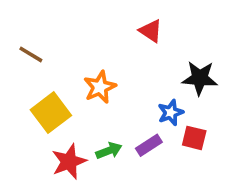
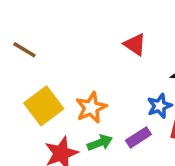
red triangle: (151, 31) -> (135, 44), moved
orange star: (100, 87) -> (91, 108), moved

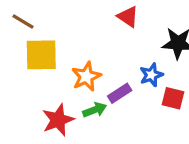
yellow square: (44, 106) -> (41, 55), moved, turned 36
purple rectangle: (138, 137) -> (120, 93), moved

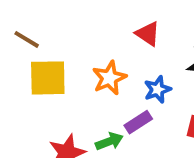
blue star: (151, 75) -> (157, 89), moved
orange star: (86, 77) -> (109, 78), moved

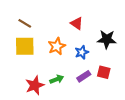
brown line: (27, 39) -> (25, 23), moved
purple rectangle: (138, 122) -> (84, 76), moved

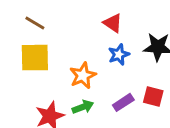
orange star: (57, 46) -> (83, 75), moved
blue star: (82, 52) -> (119, 55), moved

